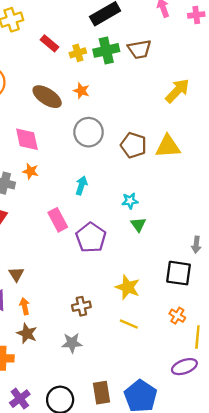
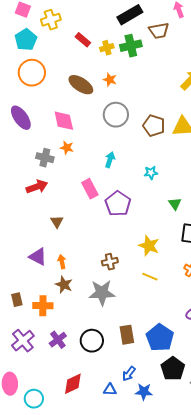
brown trapezoid: (139, 49) -> (159, 31), moved
green triangle: (138, 225) -> (175, 204), moved
brown triangle: (16, 274) -> (57, 222), moved
gray star: (72, 343) -> (102, 293), size x1.5

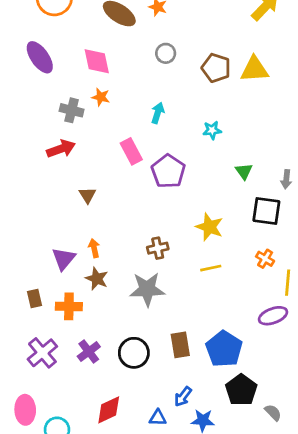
gray circle: (116, 115) -> (166, 53), size x0.6
purple triangle: (38, 257) -> (64, 259), moved, turned 42
yellow line: (150, 277) -> (211, 268), turned -35

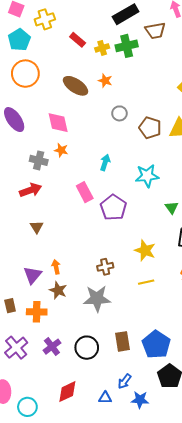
gray circle: (166, 53) -> (119, 113), moved
cyan star: (212, 130) -> (147, 176), size x1.6
brown triangle: (87, 195) -> (37, 227), moved

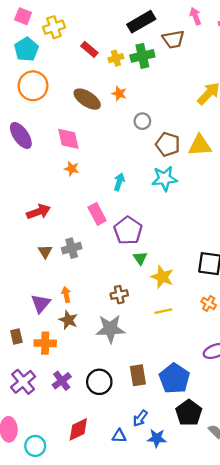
gray circle: (119, 113) -> (142, 121), moved
gray cross: (39, 160) -> (72, 248), moved, turned -30
cyan star: (147, 176) -> (164, 179), moved
green triangle: (172, 207) -> (140, 258), moved

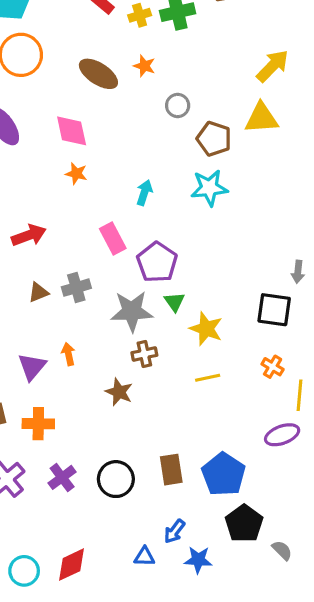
yellow triangle: (200, 145) -> (262, 118), moved
brown triangle: (45, 251) -> (38, 292), turned 40
brown star: (68, 320) -> (119, 392), moved
gray star: (110, 329) -> (132, 311), moved
red diamond: (78, 429) -> (72, 565), moved

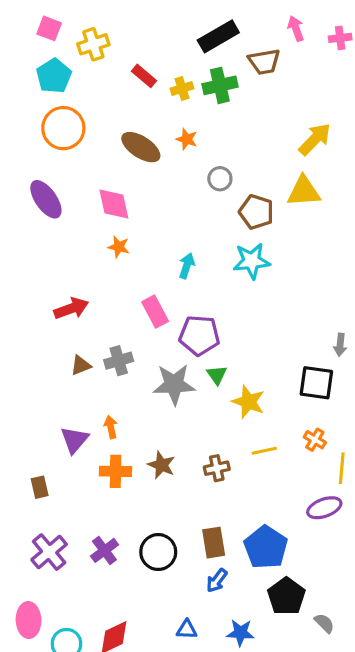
purple pentagon: (157, 262) -> (199, 335), turned -30
brown cross: (144, 354) -> (217, 468), moved
yellow line: (208, 378) -> (264, 451), moved
orange cross: (38, 424) -> (116, 471), moved
blue arrow: (174, 531) -> (217, 580), moved

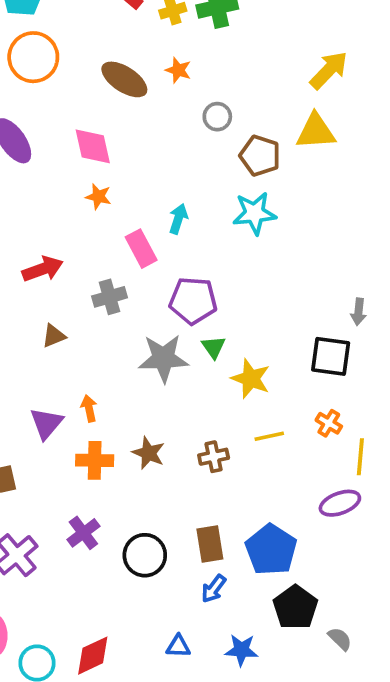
pink rectangle: (155, 312) -> (141, 249), moved
gray cross: (119, 361) -> (109, 297), moved
purple cross: (104, 550) -> (83, 533), moved

